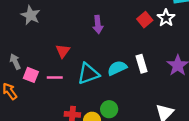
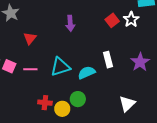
red triangle: (63, 51) -> (30, 38), moved
cyan semicircle: (117, 68) -> (87, 73), moved

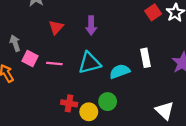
purple arrow: (70, 23) -> (91, 26), moved
white triangle: (127, 104) -> (165, 111), turned -36

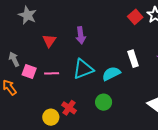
red cross: (69, 103) -> (69, 108), turned 32
yellow circle: (89, 112) -> (51, 117), moved

